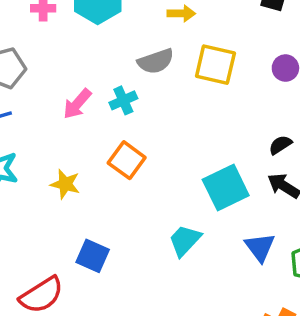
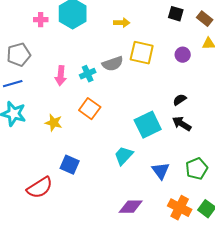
gray semicircle: (156, 61) -> (113, 64), moved
pink arrow: (77, 104) -> (61, 76), turned -36
blue triangle: (260, 247) -> (161, 171), moved

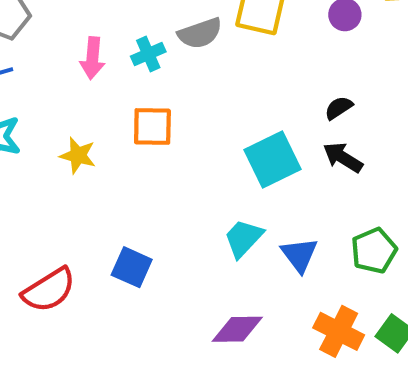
orange square: (90, 109) -> (152, 126), turned -35
cyan trapezoid: (124, 156) -> (243, 238), moved
blue square: (70, 165) -> (132, 267), moved

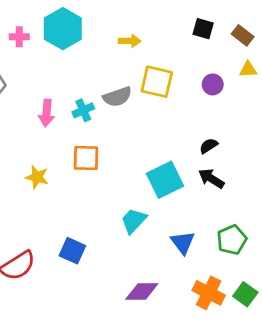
cyan trapezoid: (243, 238) -> (134, 221), moved

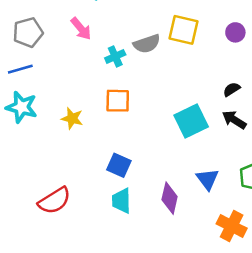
pink arrow: (46, 113) -> (81, 29), moved, turned -45
cyan trapezoid: (134, 221) -> (122, 201), moved, turned -44
blue square: (72, 251) -> (119, 165), moved
purple diamond: (142, 291) -> (170, 198), moved, turned -76

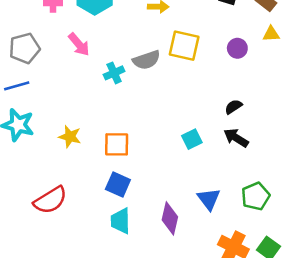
orange square: (118, 101) -> (117, 144), moved
cyan square: (191, 121) -> (192, 139), size x0.6
red semicircle: (54, 201) -> (50, 200), moved

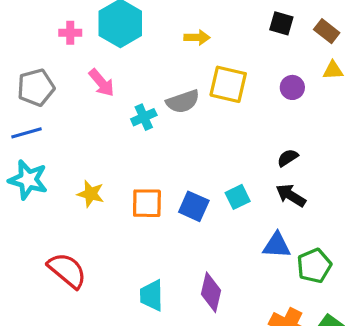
blue square: (118, 185) -> (194, 206), moved
blue triangle: (209, 199) -> (277, 245), moved, turned -50
red semicircle: (50, 200) -> (67, 270), turned -108

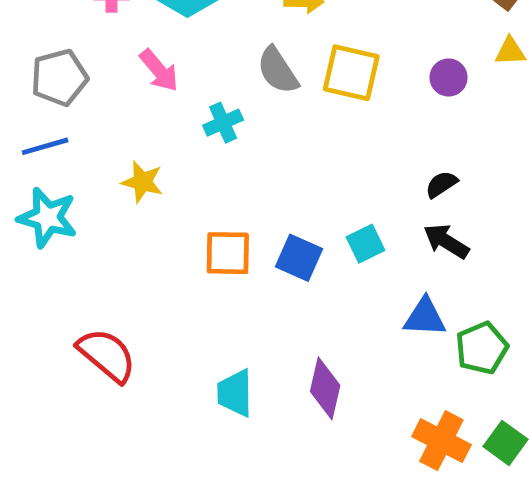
gray semicircle: (183, 102) -> (278, 70), moved, turned 76
yellow star: (91, 194) -> (142, 182), moved

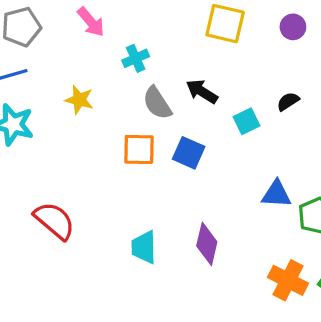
gray semicircle: (278, 70) -> (157, 103), moved
black arrow: (446, 241) -> (202, 91), moved
cyan square: (365, 244) -> (247, 121), moved

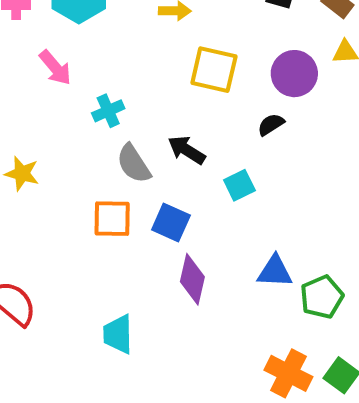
purple circle: (293, 27) -> (294, 74), size x1.5
yellow star: (79, 100) -> (22, 173), moved
black semicircle: (288, 101) -> (271, 125), moved
purple diamond: (207, 244) -> (192, 279), moved

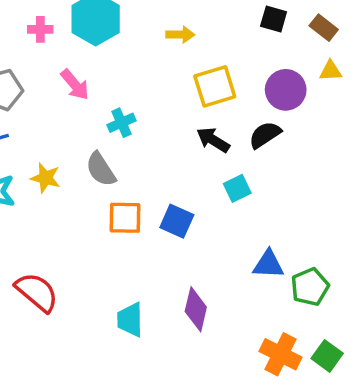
yellow square: (214, 70) -> (215, 86), turned -30
black semicircle: (271, 125) -> (265, 135), size x1.4
black arrow: (187, 150) -> (213, 140), moved
gray semicircle: (134, 164) -> (101, 169), moved
purple diamond: (192, 279) -> (196, 309), moved

